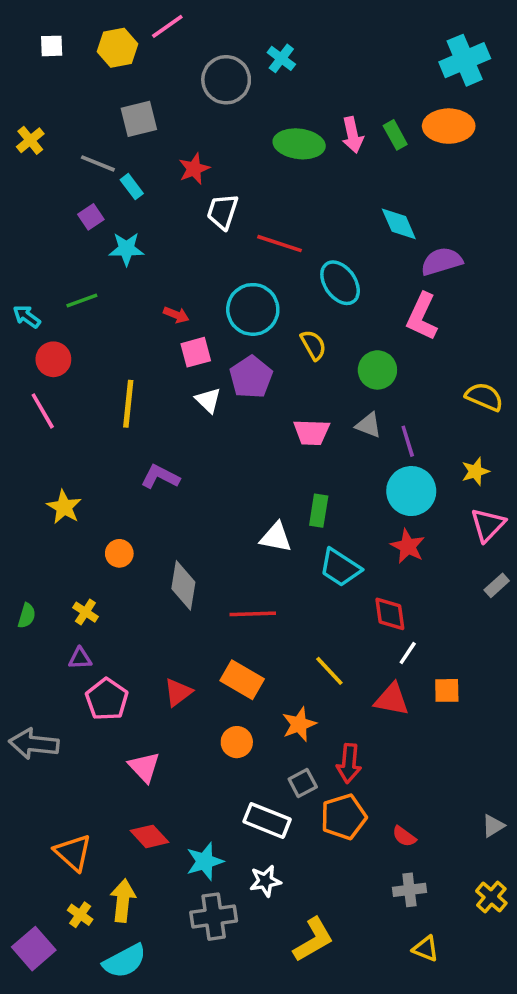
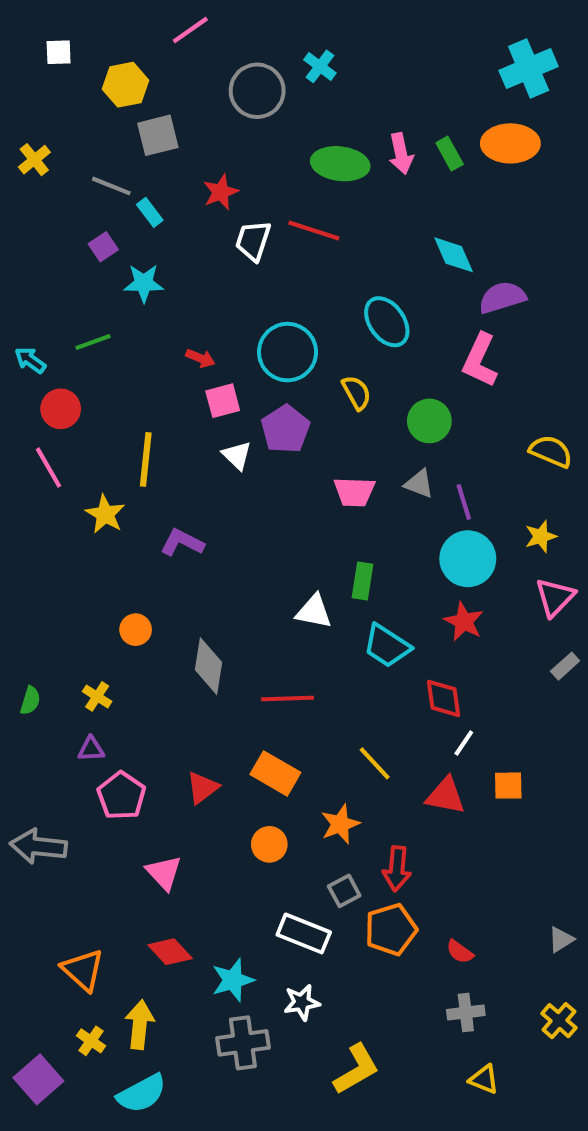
yellow hexagon: (117, 48) -> (125, 85), moved
red line: (280, 244) -> (314, 231), moved
yellow star: (64, 507) -> (105, 514), moved

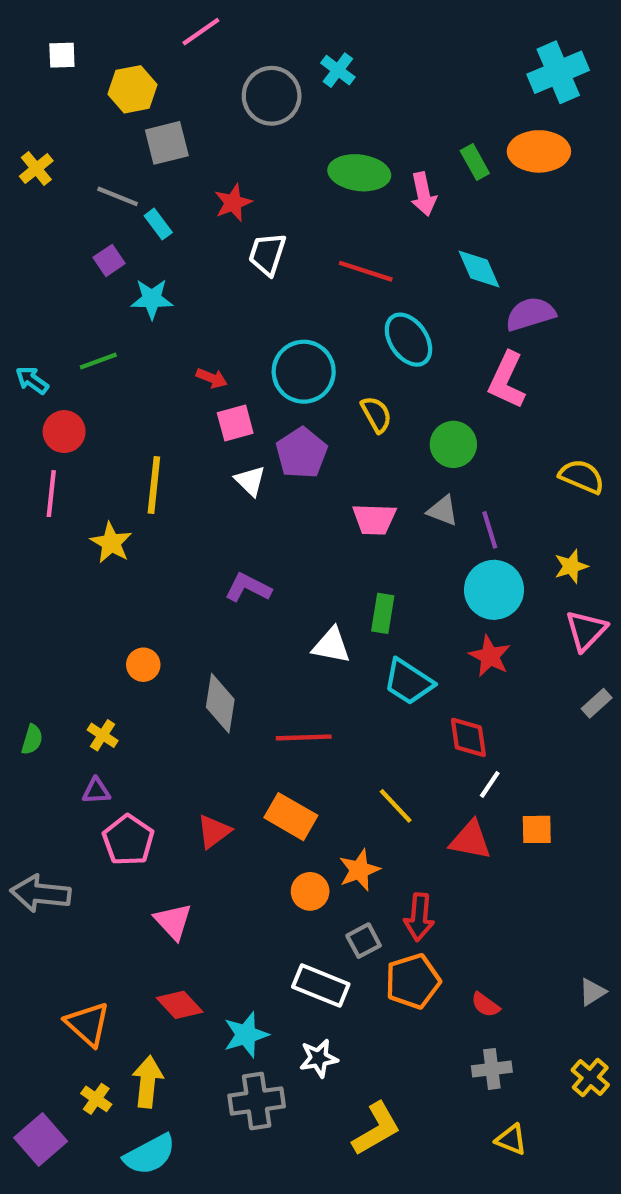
pink arrow: (401, 154) -> (423, 194), moved
red line: (314, 231) -> (366, 271), moved
pink line: (48, 468) -> (51, 494), turned 36
purple L-shape: (182, 543) -> (248, 588), moved
orange circle: (269, 844) -> (310, 891), moved

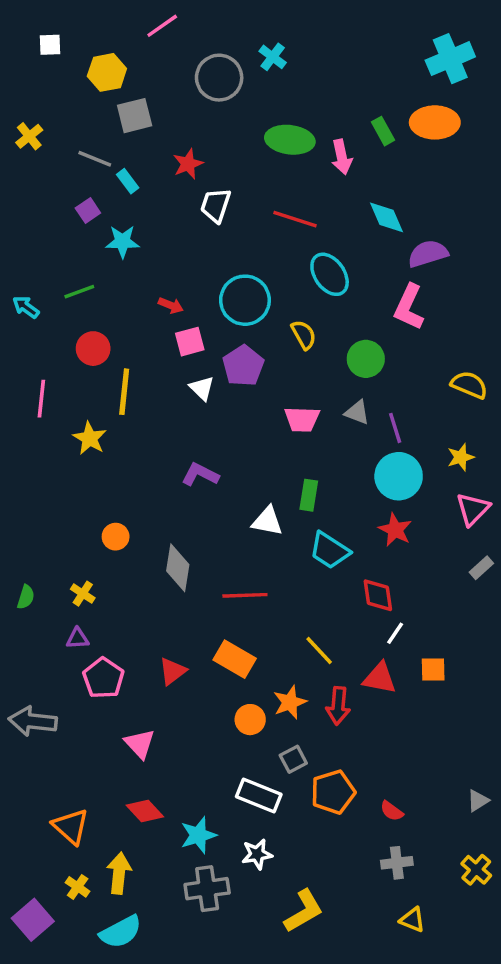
red circle: (64, 432) -> (93, 349), moved
red arrow: (419, 917) -> (338, 706), moved

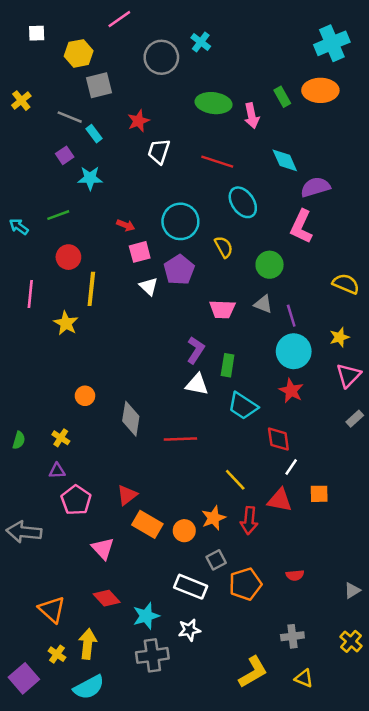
purple L-shape: (200, 474) -> (196, 350), moved, turned 96
orange rectangle: (235, 659) -> (147, 524), moved
red semicircle: (392, 811) -> (295, 575), moved, turned -42
yellow L-shape: (304, 911) -> (253, 672), moved

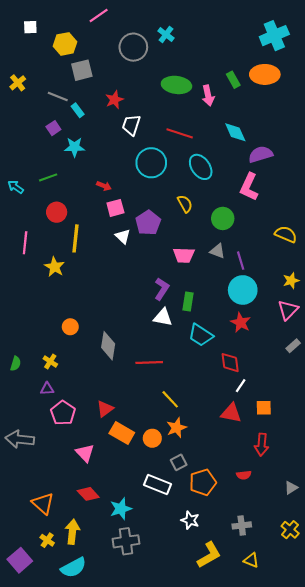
cyan circle: (180, 221) -> (151, 163), moved
yellow star: (340, 337) -> (291, 281), moved
yellow line: (235, 480) -> (170, 399), moved
red arrow: (249, 520) -> (262, 445), moved
white star: (189, 630) -> (190, 520), moved, turned 30

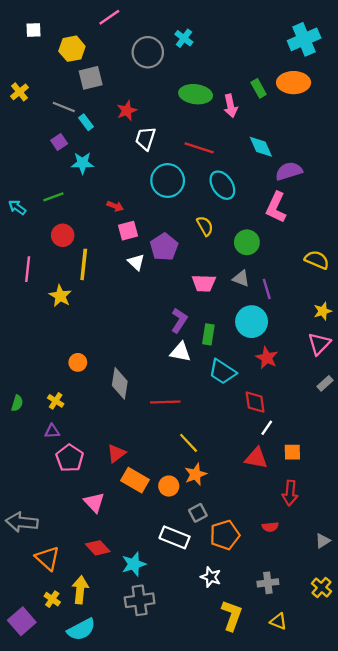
cyan circle: (243, 290) -> (252, 322), moved
gray arrow: (20, 439) -> (22, 522), moved
yellow L-shape: (209, 555) -> (232, 615), turned -40

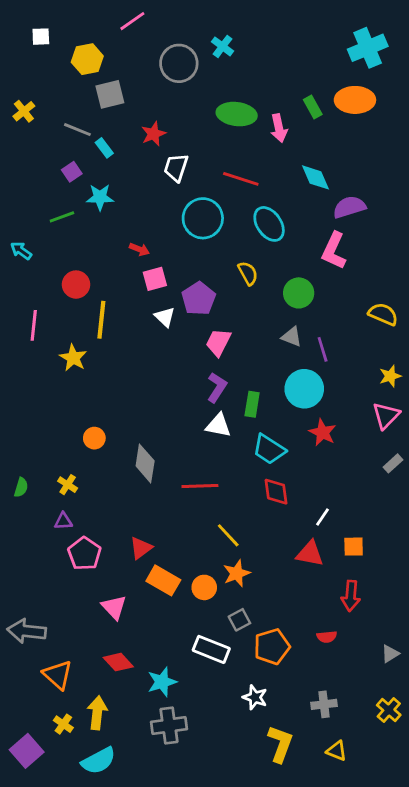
green line: (53, 197) -> (62, 217), moved
pink trapezoid: (204, 283) -> (218, 342), moved, turned 115
red diamond: (255, 402) -> (276, 492), moved

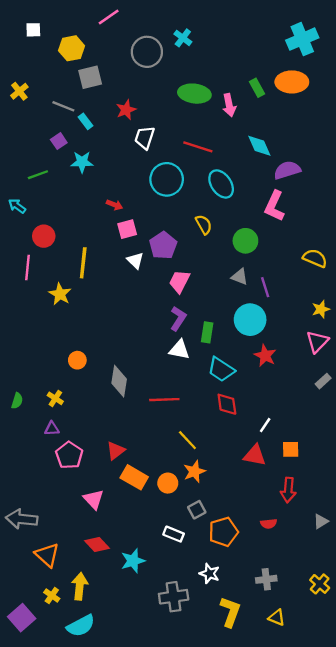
green line: (62, 217) -> (38, 175), moved
red circle: (76, 285) -> (44, 236), moved
white rectangle: (211, 649) -> (174, 534), size x0.7
gray triangle: (390, 654) -> (321, 521), moved
gray cross: (169, 726) -> (174, 597), moved

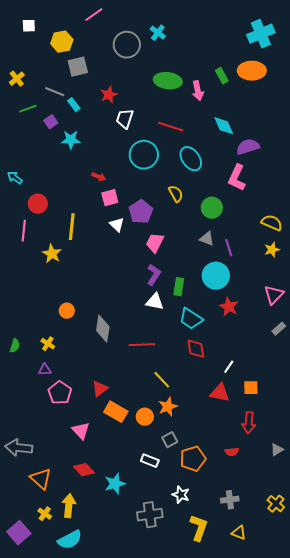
green line: (38, 175) -> (28, 109), moved
yellow star: (321, 309) -> (272, 250), moved

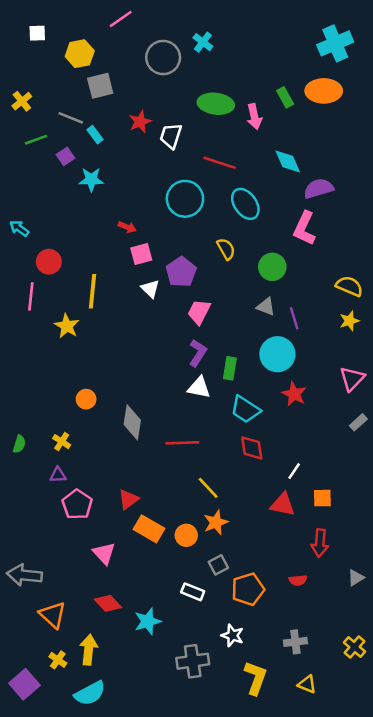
white trapezoid: (125, 119) -> (171, 136), moved

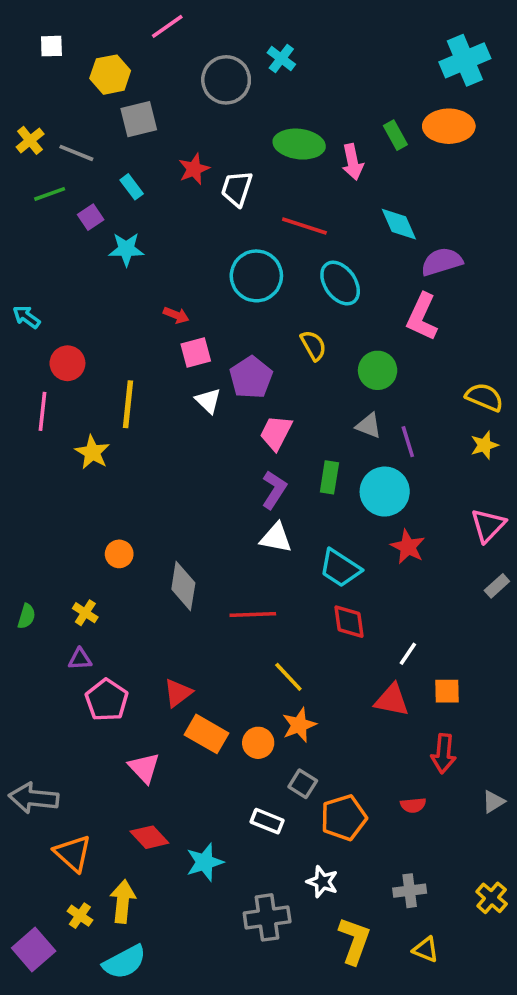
gray line: (71, 118) -> (76, 153), moved
green rectangle: (230, 368) -> (329, 477), moved
gray square: (218, 565) -> (303, 784), turned -30

